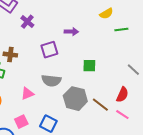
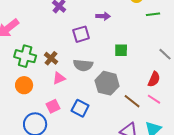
brown cross: (10, 55) -> (51, 58), moved, turned 32
brown line: (100, 105) -> (132, 101), moved

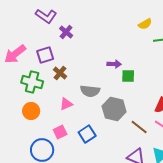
purple arrow: (103, 16) -> (114, 64), moved
purple square: (81, 34) -> (45, 55), moved
brown cross: (51, 58) -> (60, 73), moved
blue square: (80, 108) -> (87, 134), turned 30

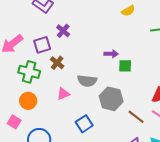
yellow semicircle: (145, 24) -> (128, 11), moved
purple cross: (66, 32) -> (63, 31), moved
pink square: (60, 132) -> (14, 122), moved, turned -32

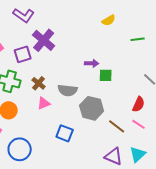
purple cross: (63, 31) -> (44, 40), size x1.6
brown cross: (57, 63) -> (39, 83), moved
blue square: (84, 124) -> (65, 133), turned -36

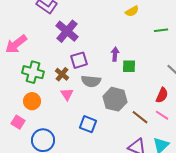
purple square: (23, 54) -> (79, 60), moved
purple arrow: (92, 63) -> (115, 54), turned -88
pink triangle: (44, 103) -> (67, 94), turned -40

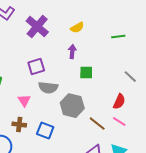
yellow semicircle: (132, 11) -> (77, 28), moved
purple cross: (67, 31) -> (37, 27), moved
purple arrow: (115, 54) -> (72, 52), moved
brown cross: (62, 74) -> (19, 125), moved, turned -32

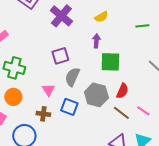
green square: (86, 73) -> (110, 62), size x1.5
gray semicircle: (48, 88) -> (72, 77), turned 108
red semicircle: (119, 102) -> (122, 91), moved
blue square: (45, 131) -> (69, 107), moved

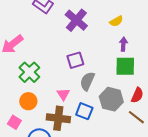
purple arrow: (96, 41) -> (123, 44), moved
green cross: (14, 68) -> (29, 72), turned 30
brown cross: (43, 114) -> (58, 118), size x1.6

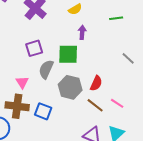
green square: (125, 66) -> (68, 54), moved
blue square: (84, 111) -> (43, 111), moved

